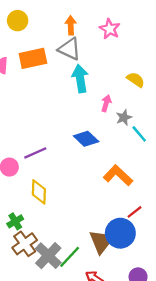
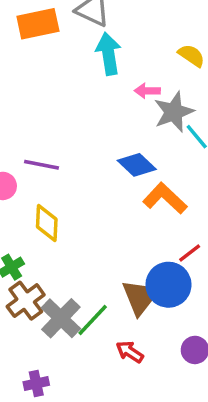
pink arrow: (106, 103) -> (147, 91), turned -105
gray star: (124, 117) -> (174, 112), size x1.6
blue diamond: (86, 139) -> (137, 165), moved
purple line: (35, 153) -> (42, 165), turned 35

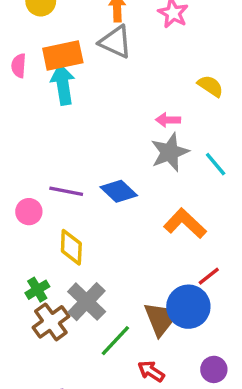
cyan arrow: (109, 54) -> (63, 84), moved
gray star: (174, 112) -> (170, 152), moved
blue diamond: (137, 165) -> (119, 191), moved
gray cross: (61, 318) -> (87, 302), moved

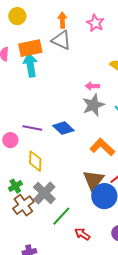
brown triangle: (161, 319) -> (93, 180), moved

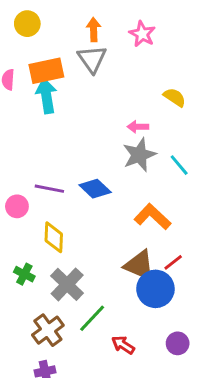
gray triangle: (61, 40) -> (92, 59), turned 30
brown triangle: (93, 180) -> (139, 265), turned -45
green cross: (15, 186) -> (24, 274), turned -32
brown cross: (23, 205) -> (48, 330), moved

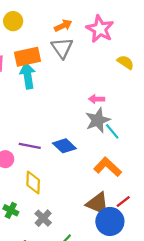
orange arrow: (94, 30) -> (63, 26), turned 66
pink star: (142, 34) -> (100, 29), size x1.4
yellow semicircle: (175, 97) -> (125, 62), moved
cyan line: (179, 165) -> (112, 131), moved
gray cross: (67, 284) -> (43, 218), size x0.7

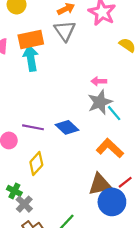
yellow diamond: (33, 183) -> (36, 164), turned 40
brown triangle: (98, 204) -> (100, 184), turned -35
gray cross: (43, 218) -> (24, 204), moved

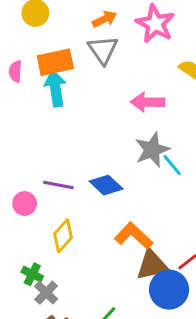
pink arrow: (99, 81) -> (148, 102), moved, size x1.5
orange L-shape: (110, 148) -> (134, 236), moved

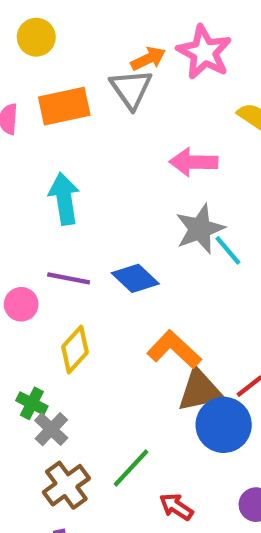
orange arrow: (104, 19) -> (148, 59), moved
cyan arrow: (55, 88) -> (64, 199), moved

